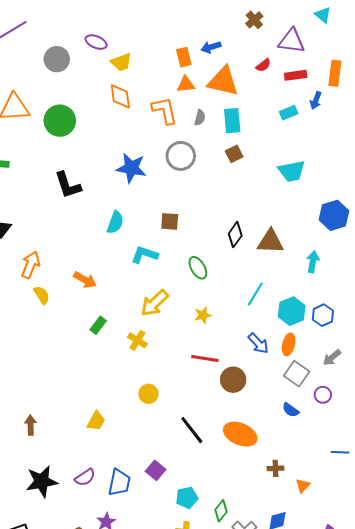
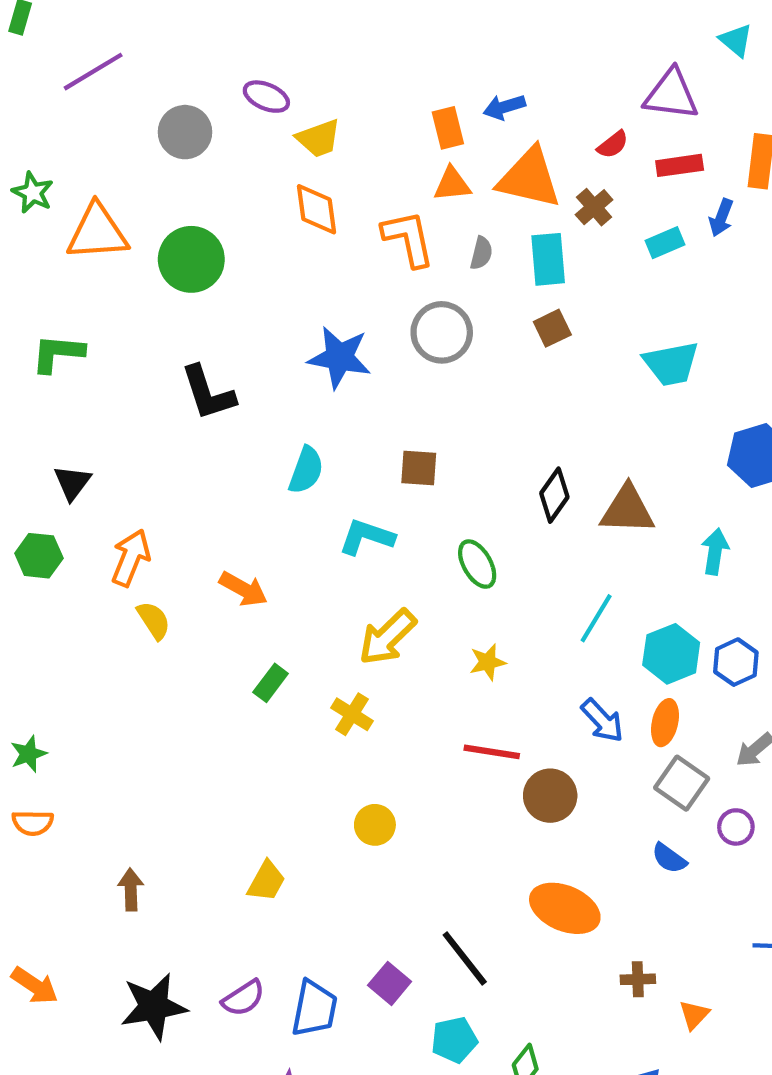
brown cross: (254, 20) -> (594, 207), moved
black line: (192, 430) -> (465, 958), moved

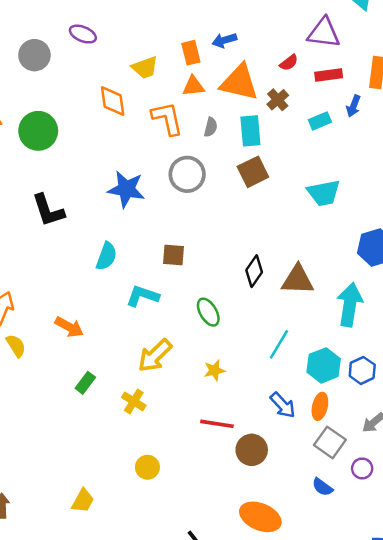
yellow trapezoid: (319, 138) -> (145, 68), moved
brown square: (552, 328) -> (253, 172), size x1.4
cyan arrow: (715, 552) -> (350, 305), size x1.6

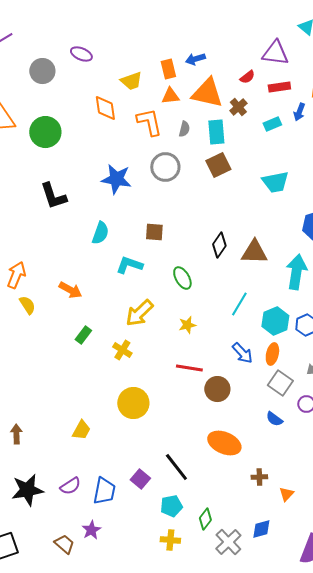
yellow circle: (147, 467) -> (133, 403), size x1.6

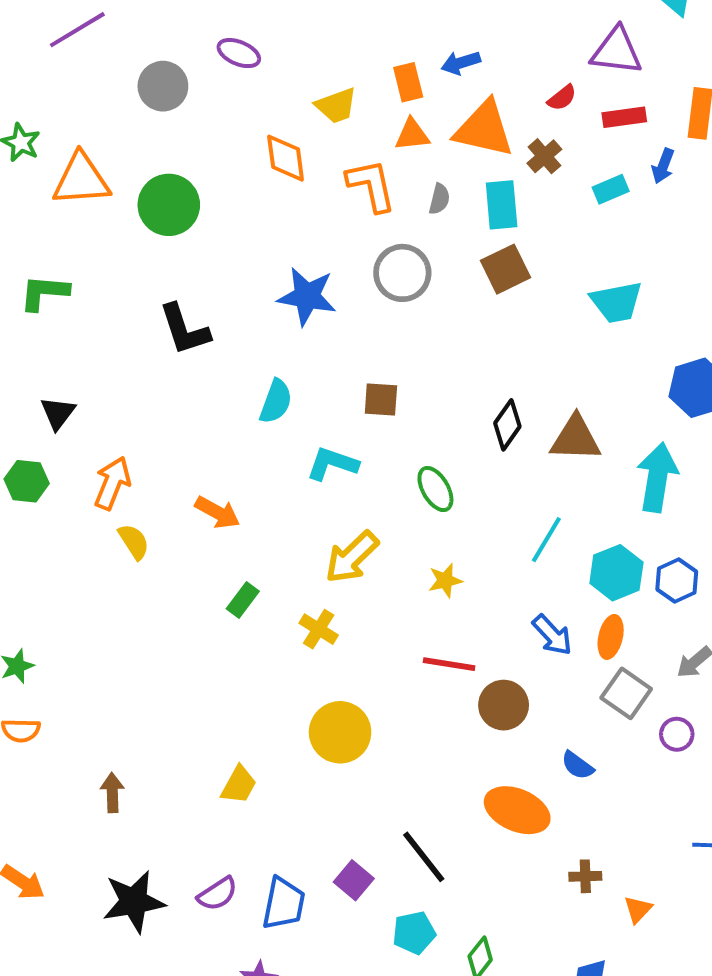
blue semicircle: (274, 419) -> (578, 765), moved

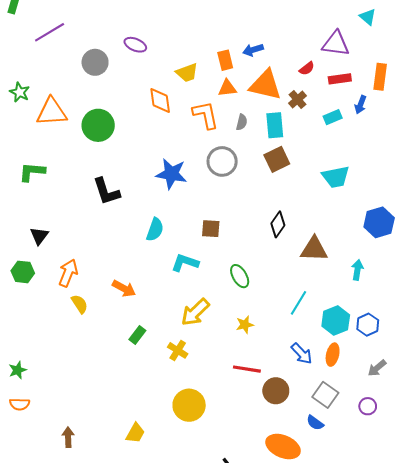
black diamond: (507, 425) -> (278, 224), moved
cyan arrow: (657, 477) -> (357, 270), size x0.6
gray square: (626, 693) -> (325, 395), moved

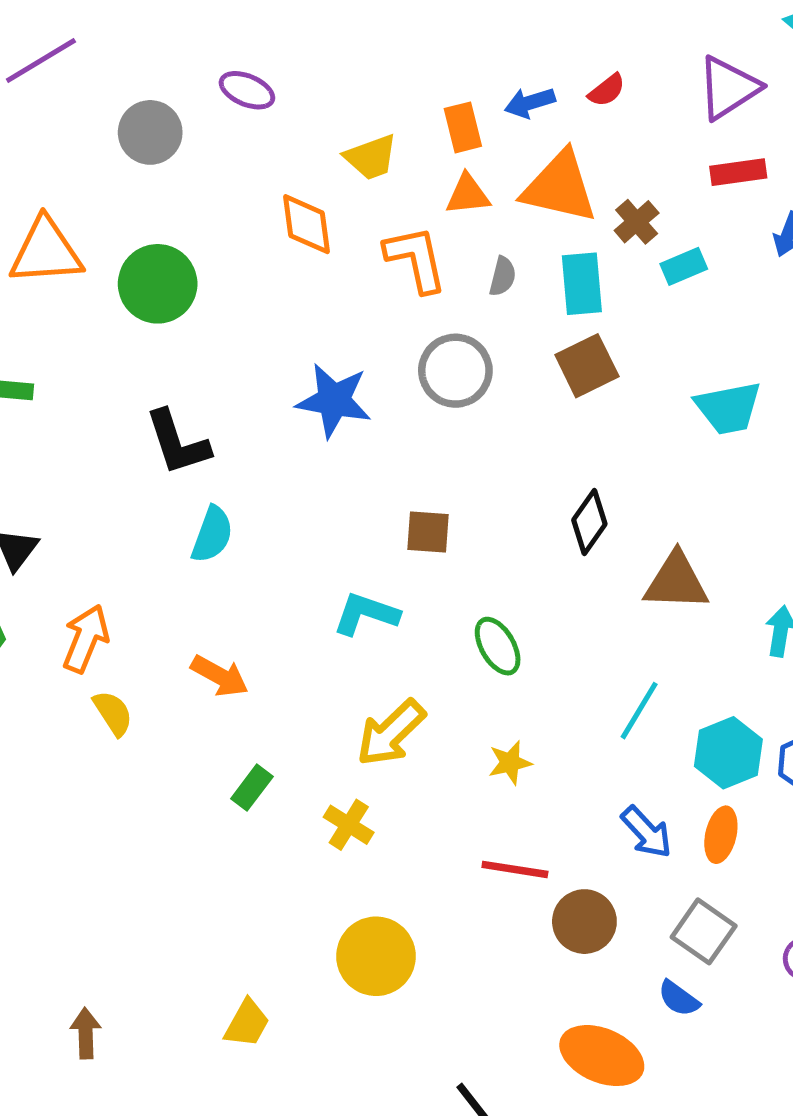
purple triangle: (336, 44) -> (728, 88), turned -40
red semicircle: (307, 68) -> (607, 90), moved
cyan rectangle: (333, 117) -> (684, 266), moved
cyan semicircle: (155, 230) -> (212, 534), moved

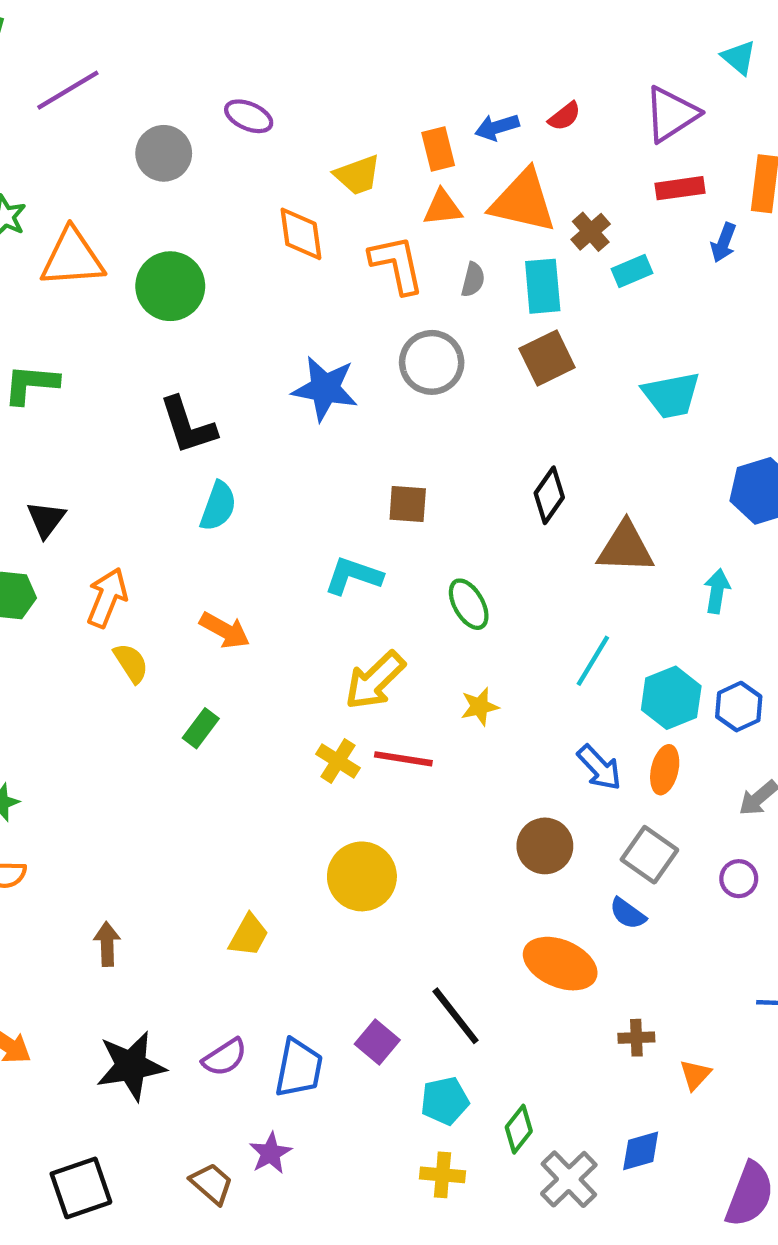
green rectangle: (252, 788) -> (201, 728), moved
red line: (515, 869) -> (403, 759), moved

